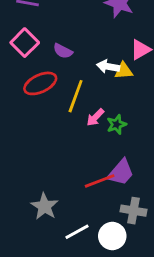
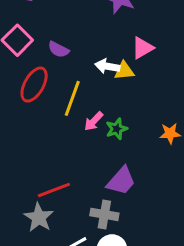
red ellipse: (40, 83) -> (34, 85), turned -36
red line: (100, 181) -> (54, 190), moved
gray cross: (133, 211) -> (104, 214), moved

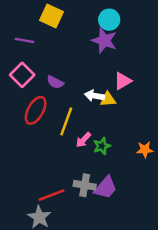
gray cross: (104, 214) -> (85, 185), moved

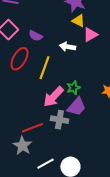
yellow triangle: (108, 99) -> (78, 21), moved, turned 32
pink arrow: (83, 140) -> (53, 97), moved, size x1.6
purple trapezoid: (105, 188) -> (76, 107), moved

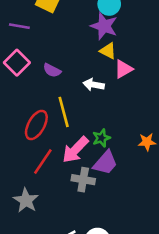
red ellipse: (19, 59) -> (36, 125), moved
yellow line: (44, 68) -> (64, 112), turned -35
red line: (32, 128) -> (43, 161), moved, turned -35
gray star: (22, 146) -> (26, 200), moved

